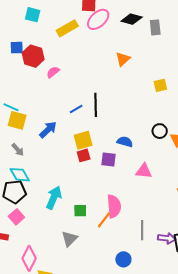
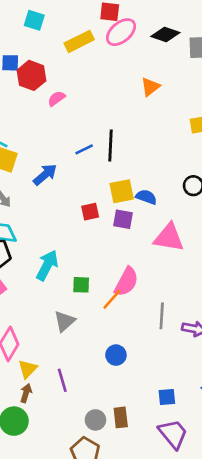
yellow square: (83, 140) -> (122, 191), moved
pink triangle: (144, 171) -> (169, 238), size x1.4
pink semicircle: (114, 206) -> (126, 282), turned 30
blue circle: (123, 259) -> (116, 355), moved

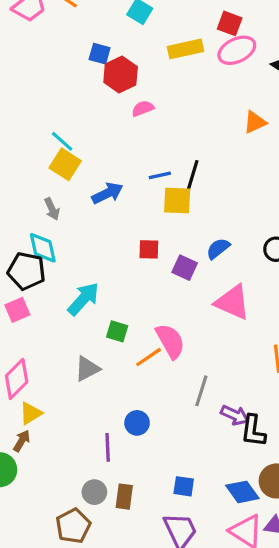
yellow square: (122, 191) -> (177, 201), moved
blue semicircle: (146, 197) -> (218, 249), turned -72
pink semicircle: (126, 282) -> (170, 341), turned -72
purple line: (62, 380) -> (108, 447), moved

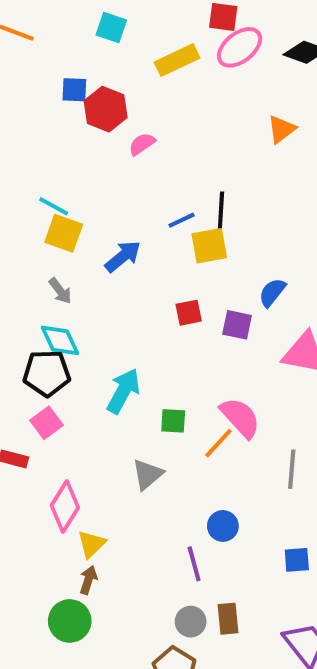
blue square: (184, 486) -> (297, 560), moved

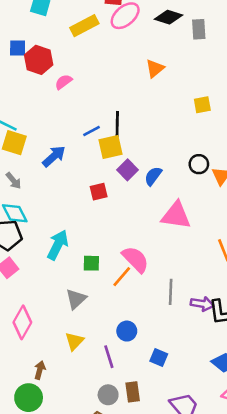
purple square: (237, 325) -> (128, 170), moved, turned 36
yellow triangle: (92, 544) -> (74, 341), moved
blue square: (297, 560) -> (159, 357), moved, turned 30

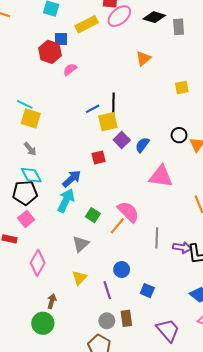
blue square: (18, 48) -> (61, 39), moved
blue arrow: (54, 156) -> (72, 179), moved
green square: (91, 263) -> (93, 215), turned 32

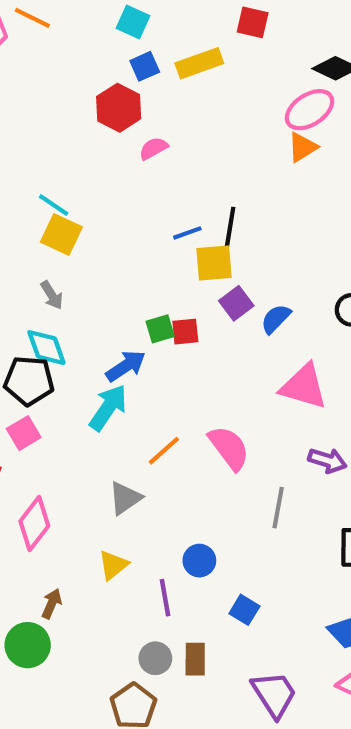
pink ellipse: (119, 16) -> (310, 110), moved
blue square: (61, 39) -> (145, 66), moved, turned -32
green square: (93, 215) -> (160, 329), moved, turned 32
orange line: (117, 226) -> (164, 451), moved
purple arrow: (182, 247) -> (327, 460), moved

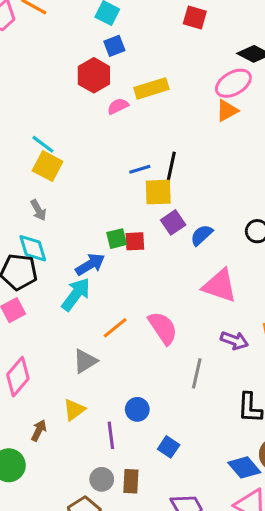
yellow rectangle: (199, 63) -> (151, 88), moved
brown arrow: (52, 604) -> (39, 430), moved

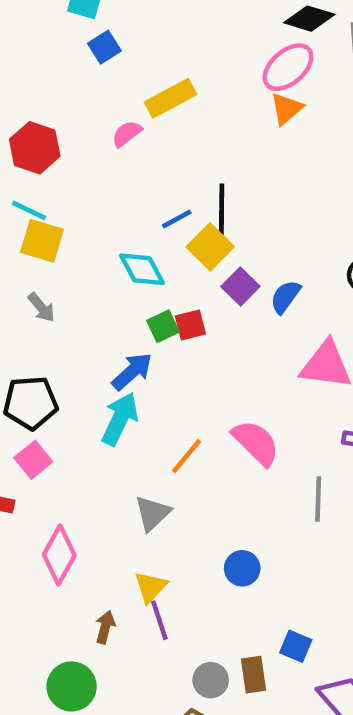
red hexagon: (94, 75) -> (35, 148), moved
yellow square: (158, 192) -> (210, 247), turned -32
cyan diamond: (33, 248) -> (142, 269), moved
purple line: (111, 435) -> (159, 620), moved
blue square: (169, 447) -> (296, 646), moved

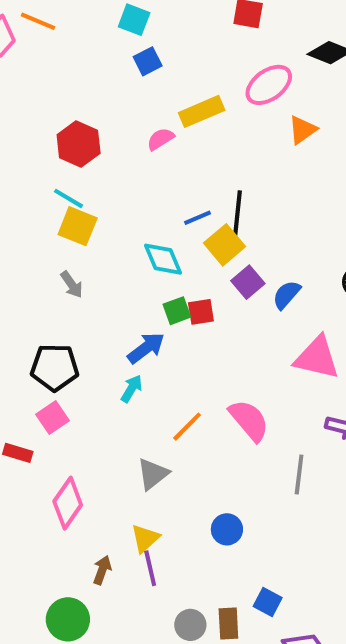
pink ellipse: (288, 67) -> (269, 85), moved
cyan arrow: (120, 419) -> (132, 389), size x0.6

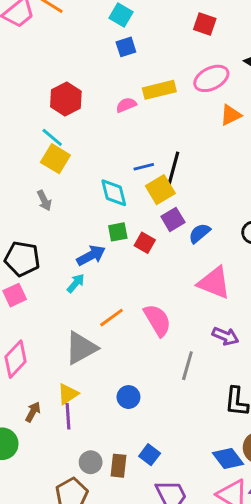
red square: (201, 312) -> (145, 243), moved, turned 30
gray triangle: (153, 474) -> (81, 348), size x1.4

